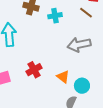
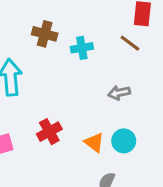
gray arrow: (79, 45) -> (119, 93), size x0.6
cyan circle: (82, 86) -> (124, 141), moved

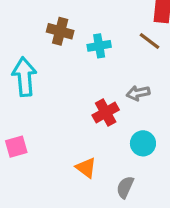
red cross: (49, 132) -> (106, 112), moved
orange triangle: (94, 142) -> (86, 168), moved

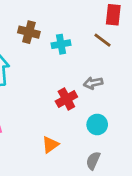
orange triangle: (86, 168) -> (50, 145), turned 48
gray semicircle: (125, 187) -> (93, 161), moved

